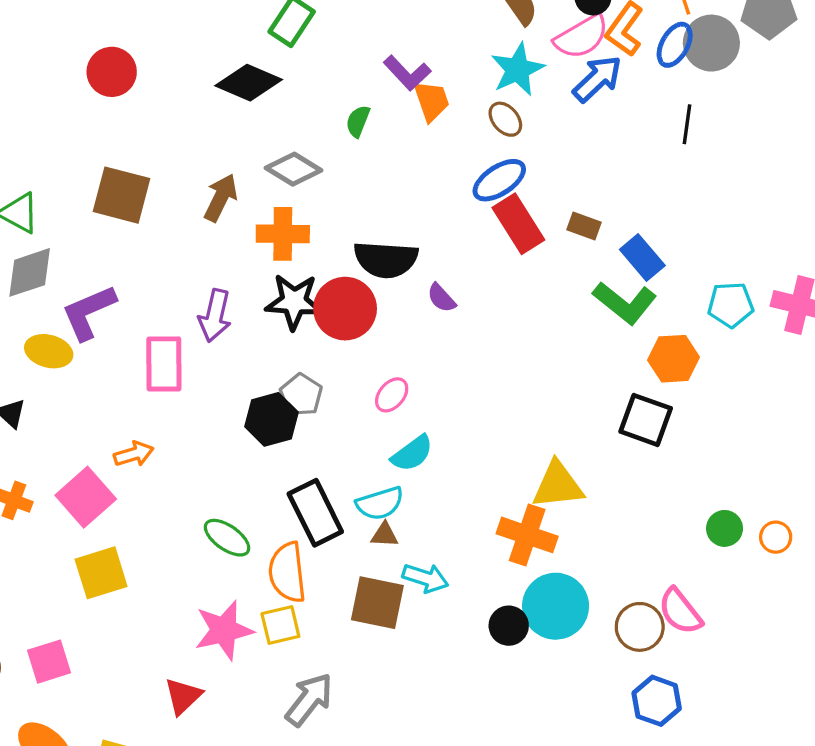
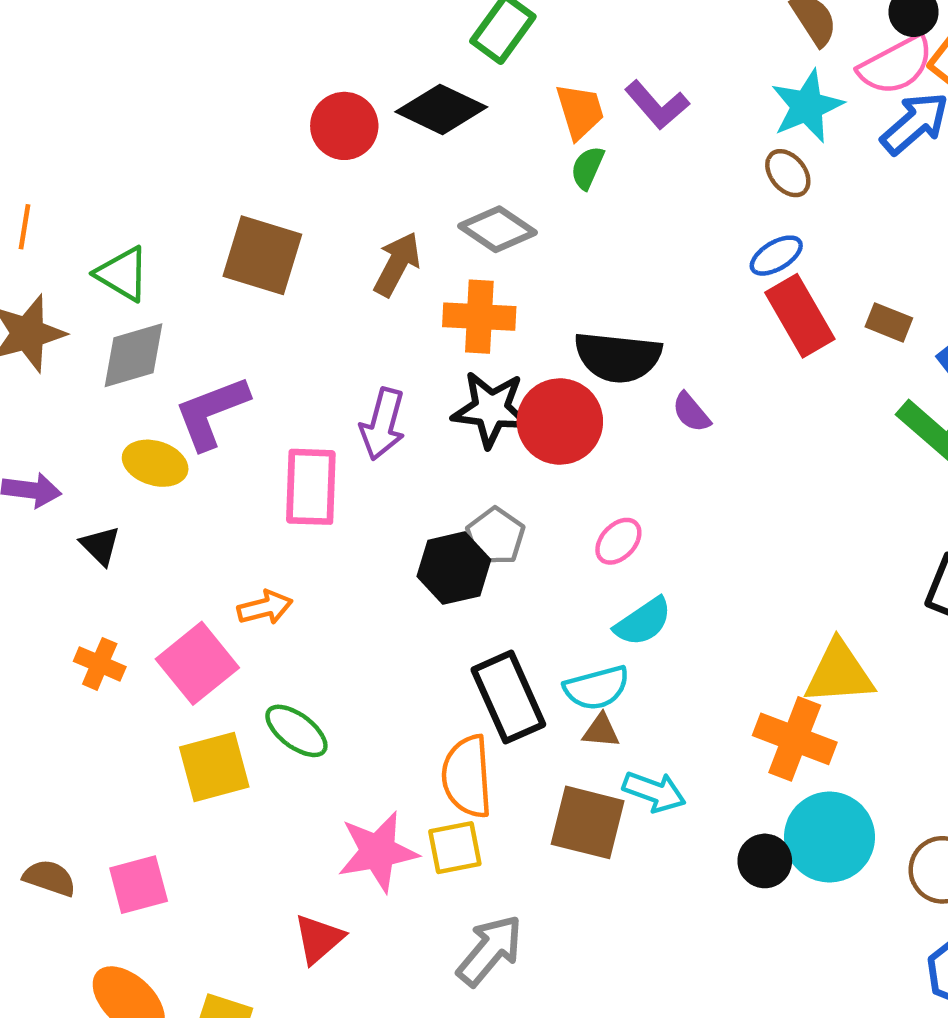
red circle: (112, 72) -> (344, 126), moved
orange trapezoid: (432, 101) -> (580, 111), moved
blue ellipse: (499, 180) -> (776, 256), size x0.7
green ellipse: (227, 538) -> (296, 731), moved

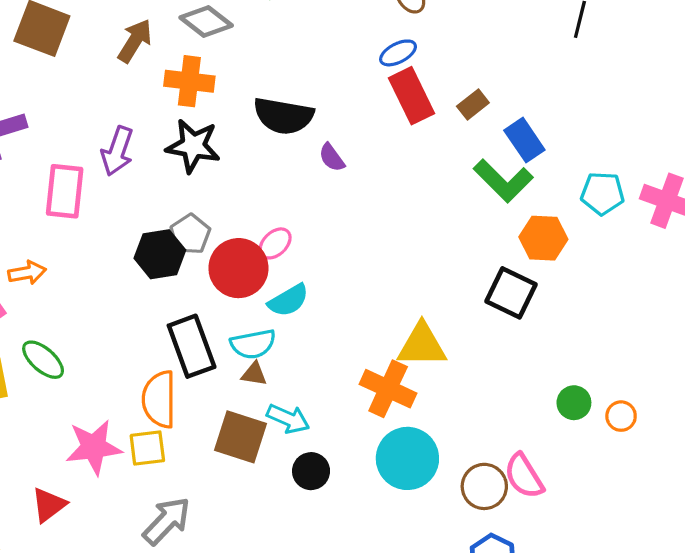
brown rectangle: (889, 322) -> (473, 105), turned -64
red circle: (560, 422) -> (238, 268), moved
black circle: (765, 861) -> (311, 471), moved

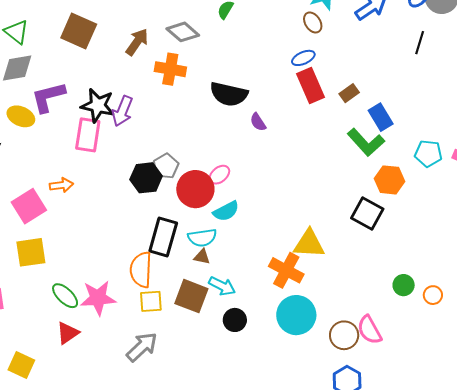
black star: (193, 146) -> (98, 105), moved
black rectangle: (192, 346) -> (163, 237), turned 33
green ellipse: (43, 360) -> (65, 296), moved
yellow square: (147, 448) -> (151, 301), moved

